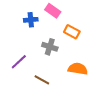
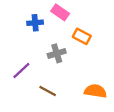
gray cross: (50, 47) -> (57, 53), turned -35
orange semicircle: (78, 69) -> (95, 91), moved

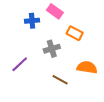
brown line: (48, 91) -> (60, 80), moved
orange semicircle: (95, 91) -> (87, 67), moved

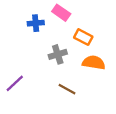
purple line: (20, 64) -> (15, 83), moved
orange semicircle: (87, 67) -> (94, 63), moved

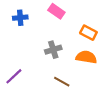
blue cross: (36, 23) -> (20, 18), moved
orange rectangle: (83, 37) -> (88, 33), moved

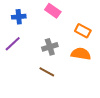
purple line: (14, 76) -> (13, 44), moved
brown line: (62, 82) -> (47, 72), moved

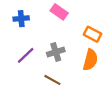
purple line: (13, 44) -> (26, 55), moved
orange semicircle: (81, 54) -> (90, 60), turned 96

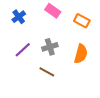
blue cross: (21, 19) -> (19, 17), turned -32
orange rectangle: (93, 34) -> (82, 21), moved

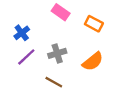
blue cross: (19, 17) -> (22, 33), moved
orange semicircle: (81, 54) -> (93, 61), turned 36

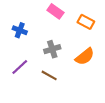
blue cross: (22, 33) -> (20, 30), turned -32
purple line: (26, 57) -> (20, 67), moved

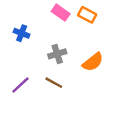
orange rectangle: (86, 22) -> (87, 15), moved
purple line: (20, 67) -> (20, 85), moved

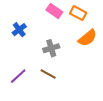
blue cross: (22, 33) -> (19, 30), turned 32
orange semicircle: (93, 62) -> (87, 38), moved

